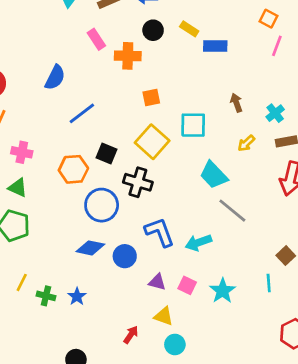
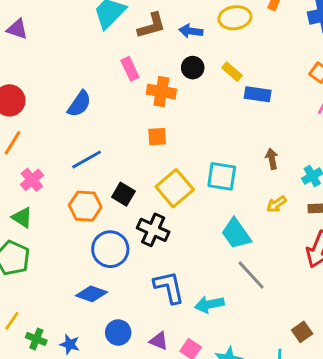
orange square: (151, 98) -> (157, 137), moved
blue line: (82, 113) -> (87, 159), moved
pink cross: (22, 152) -> (32, 180), turned 30
blue circle: (125, 256) -> (118, 333), moved
blue star: (77, 296) -> (70, 344), turned -30

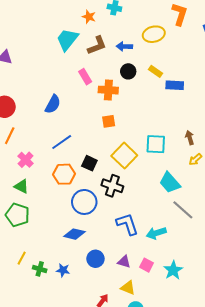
brown arrow: (272, 159) -> (190, 138), moved

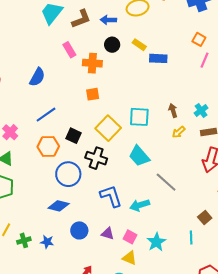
cyan trapezoid: (170, 183) -> (139, 156), moved
green cross: (40, 269) -> (24, 240), turned -32
yellow triangle: (128, 288) -> (129, 258), moved

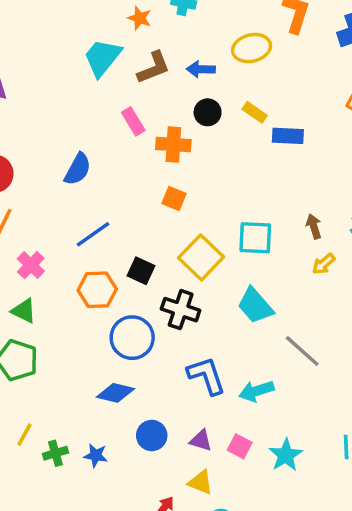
orange square: (93, 94) -> (174, 199), turned 32
yellow triangle: (129, 258) -> (201, 482), moved

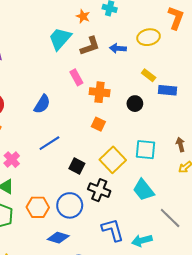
black circle: (208, 112) -> (135, 104), moved
orange hexagon: (97, 290) -> (38, 207), moved

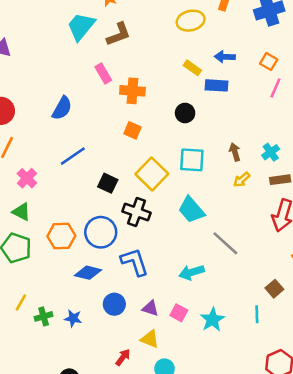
blue arrow: (118, 48) -> (225, 57), moved
black circle: (135, 104) -> (185, 113), moved
blue L-shape: (113, 230) -> (135, 262), moved

